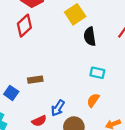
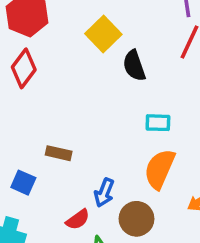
brown rectangle: (35, 80) -> (59, 153), turned 32
orange semicircle: (93, 100) -> (160, 169), size x1.6

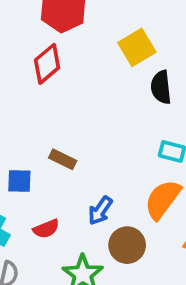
blue square: (23, 183) -> (19, 181), turned -35
red semicircle: (78, 220) -> (46, 229), moved

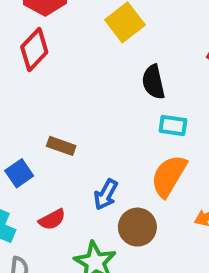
black semicircle: (161, 87) -> (153, 82), moved
blue square: (19, 181) -> (19, 173), turned -30

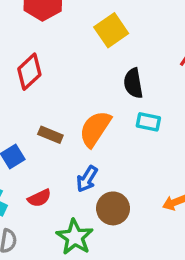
red diamond: (34, 49) -> (29, 72), moved
orange semicircle: (169, 176) -> (95, 129), moved

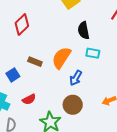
blue arrow: (87, 179) -> (76, 78), moved

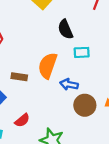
blue arrow: (76, 78) -> (69, 84), turned 84
brown circle: (73, 105) -> (85, 105), moved

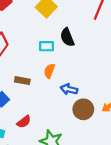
cyan rectangle: (82, 52) -> (47, 46), moved
orange semicircle: (48, 66) -> (49, 71), size x0.6

